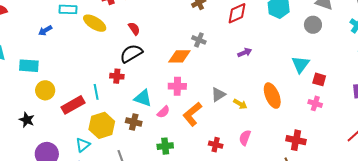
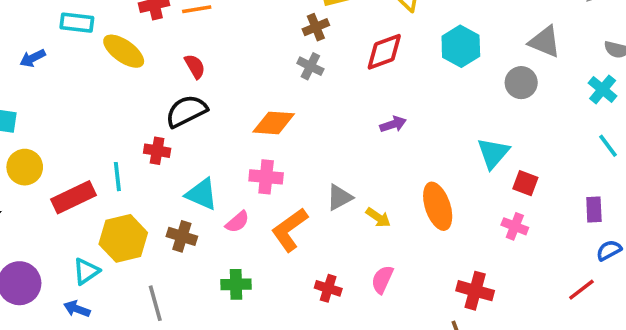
gray cross: (199, 40) -> (310, 66), moved

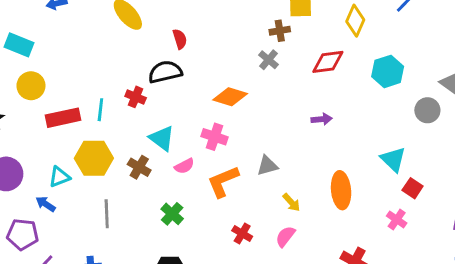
cyan triangle: (493, 153) -> (393, 159), turned -40
yellow arrow: (378, 217) -> (291, 202), moved
green cross: (236, 284) -> (172, 214), turned 30

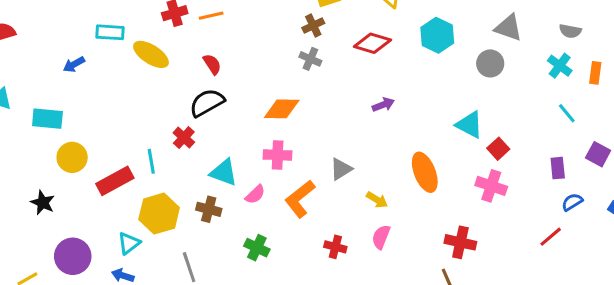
red diamond: (328, 62) -> (372, 43), turned 40
red cross: (136, 97) -> (184, 138), turned 36
red square: (413, 188) -> (498, 149), turned 30
pink cross: (397, 220) -> (491, 186), size x1.4

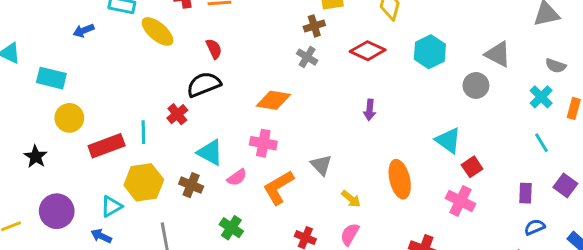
purple arrow: (383, 105) -> (370, 110), turned 108
gray triangle: (341, 169) -> (321, 165), turned -50

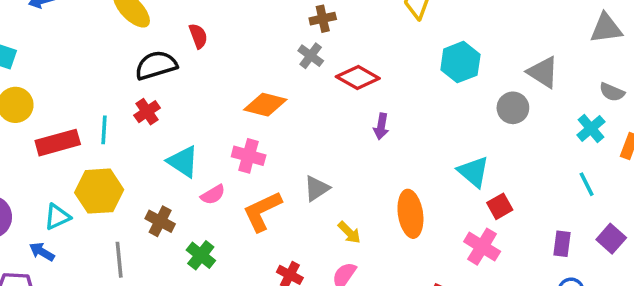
red diamond: (368, 51) -> (358, 78), moved
black semicircle: (204, 84) -> (156, 65), moved
gray triangle: (321, 165) -> (317, 188), turned 35
brown cross: (191, 185) -> (160, 221), moved

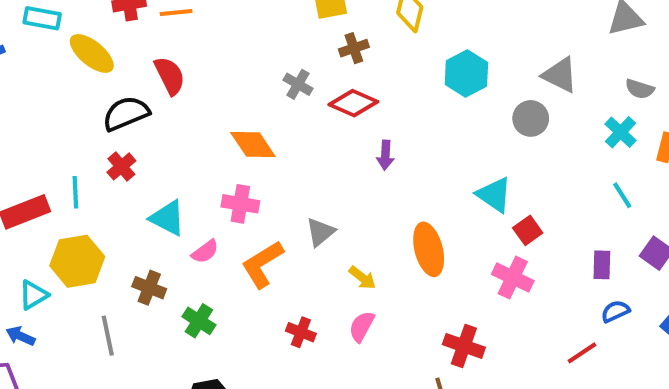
brown cross: (323, 19) -> (354, 48), moved
red semicircle: (198, 36) -> (170, 76), size x1.4
orange diamond: (265, 105) -> (253, 145), turned 48

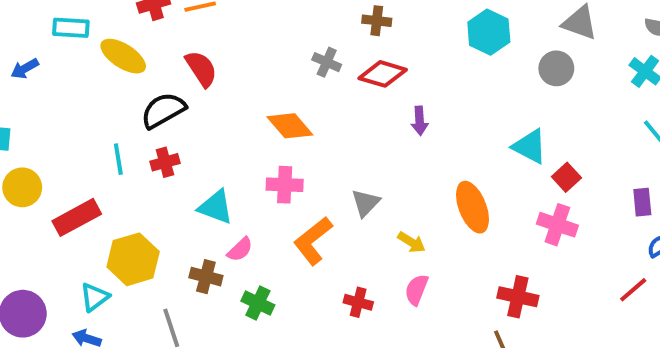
brown cross: (354, 48) -> (377, 21), turned 32
red cross: (121, 166) -> (165, 162), turned 32
cyan line: (75, 192) -> (118, 159), moved
pink semicircle: (205, 252) -> (240, 250), moved

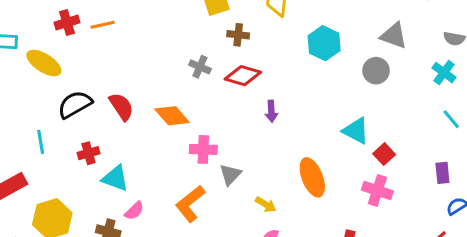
red semicircle: (201, 69) -> (121, 107), moved
red cross: (165, 162) -> (88, 153), moved
pink cross: (285, 185) -> (203, 149), moved

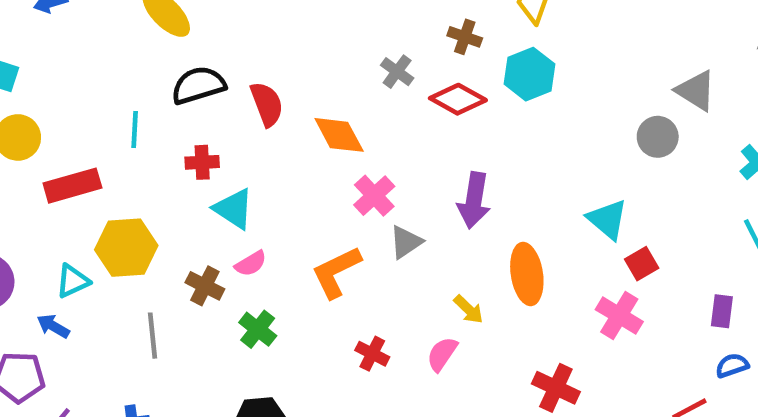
cyan hexagon: (324, 43) -> (530, 74), moved
purple arrow: (271, 111) -> (474, 200), moved, size x1.6
pink cross: (203, 149) -> (374, 196), turned 32
yellow arrow: (266, 205) -> (468, 309), moved

